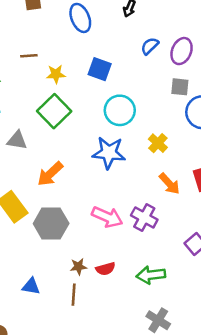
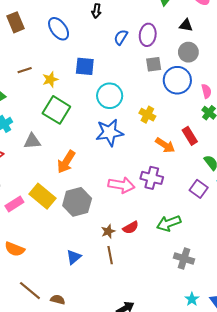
blue triangle: (31, 286) -> (74, 257), turned -35

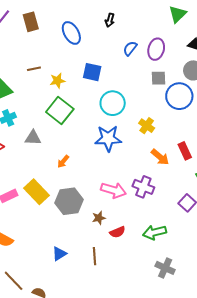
orange arrow: (66, 162) -> (63, 161), size x0.6
brown star: (108, 231) -> (99, 218), moved

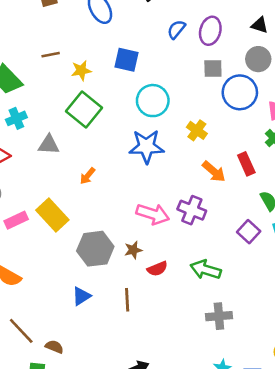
gray hexagon: (69, 201) -> (95, 249), moved
green arrow: (154, 232) -> (206, 270), turned 30
gray cross: (165, 268) -> (219, 316), turned -30

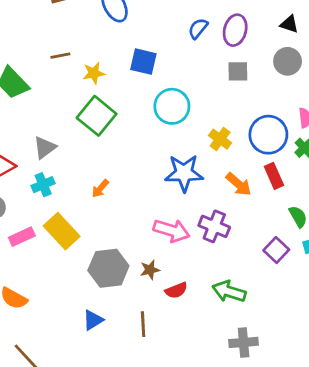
blue circle: (240, 92) -> (268, 135), moved
cyan cross: (16, 118) -> (43, 185), moved
gray triangle: (49, 145) -> (45, 147), moved, turned -40
blue star: (147, 146) -> (184, 173), moved

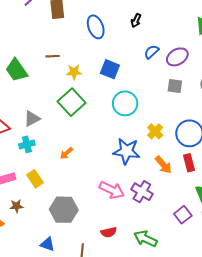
purple ellipse: (235, 30) -> (177, 57), turned 35
yellow rectangle: (62, 231) -> (35, 179), size x0.7
brown star: (150, 270) -> (17, 206), moved
blue triangle: (93, 320) -> (47, 244), turned 42

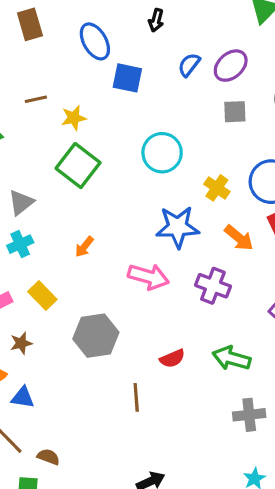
blue square: (110, 69) -> (127, 78), moved
pink arrow: (112, 190) -> (148, 277), moved
blue triangle: (47, 244) -> (23, 397), moved

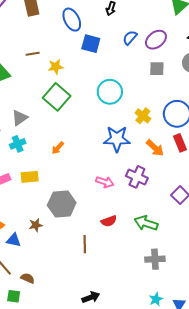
pink arrow: (148, 277) -> (105, 182), moved, size x0.7
yellow rectangle: (42, 296) -> (30, 177), turned -54
brown star: (21, 343) -> (36, 225), moved

